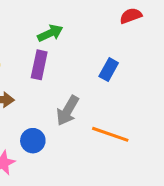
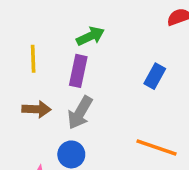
gray arrow: (68, 111) -> (80, 113), moved

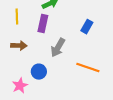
gray arrow: (80, 113) -> (58, 48), moved

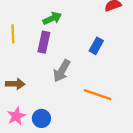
brown arrow: (19, 46) -> (15, 84), moved
blue circle: (39, 72) -> (41, 118), moved

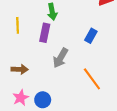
green arrow: (52, 18) -> (52, 12), turned 105
orange line: (97, 95) -> (92, 79), turned 35

